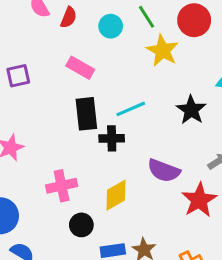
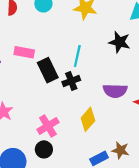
pink rectangle: (80, 68) -> (24, 52), moved
cyan line: (131, 109) -> (77, 56), turned -35
black circle: (81, 225) -> (44, 149), moved

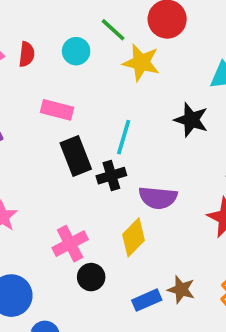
pink rectangle: (24, 52) -> (57, 110), moved
purple semicircle: (115, 91) -> (158, 198), moved
black circle: (44, 149) -> (91, 277), moved

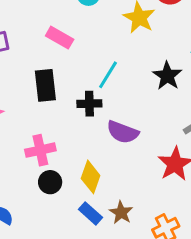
black rectangle: (76, 156) -> (45, 85), moved
yellow diamond: (133, 237) -> (91, 177), moved, turned -40
blue rectangle: (147, 300) -> (90, 213), turned 50

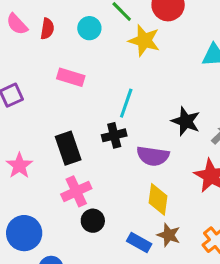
black star: (167, 76) -> (186, 121), moved
black rectangle: (45, 85) -> (68, 148), moved
yellow diamond: (91, 177) -> (158, 199), moved

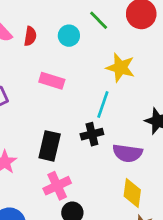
yellow star: (144, 41) -> (120, 68), moved
black rectangle: (68, 148) -> (50, 146), turned 32

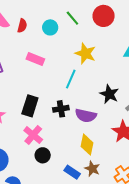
black cross: (92, 134) -> (61, 109), moved
pink cross: (57, 186) -> (33, 135), turned -30

